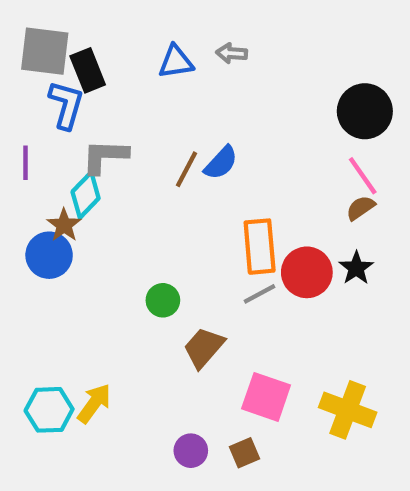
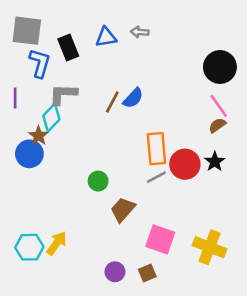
black rectangle: (88, 70) -> (68, 48), moved

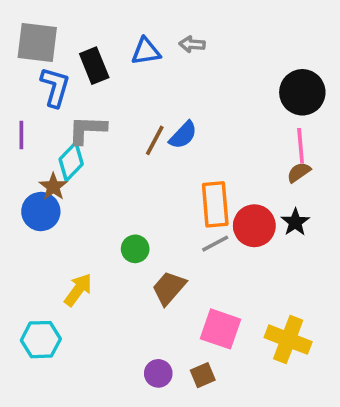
pink line: (219, 106) -> (301, 146), turned 30
yellow arrow: (57, 243) -> (78, 290), moved

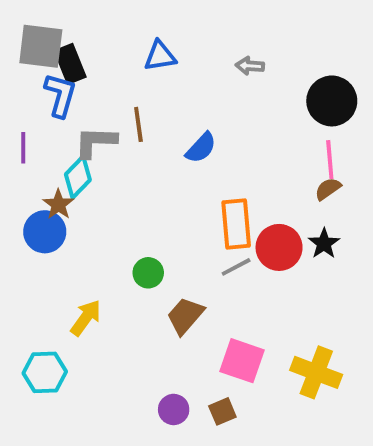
gray arrow: (192, 44) -> (250, 66), moved
black rectangle: (94, 66) -> (70, 64), moved
brown line: (155, 140) -> (138, 124), moved, turned -36

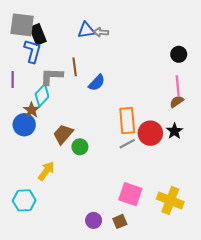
gray arrow: (250, 66) -> (101, 32), moved
black circle: (332, 101) -> (179, 54), size x0.6
blue semicircle: (201, 148) -> (97, 83), moved
brown trapezoid: (185, 316) -> (63, 134), moved

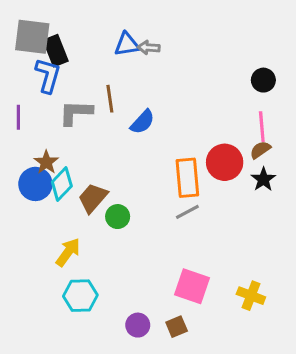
cyan diamond: (42, 95) -> (62, 184), moved
black star: (175, 131) -> (263, 179), moved
red circle: (150, 133) -> (225, 162), moved
cyan hexagon: (24, 200) -> (80, 296), moved
yellow cross: (170, 200) -> (251, 296), size x0.7

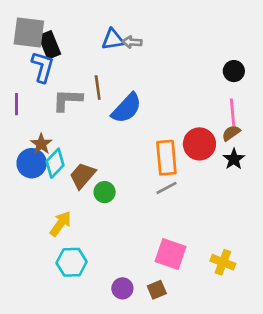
blue semicircle: (142, 122) -> (127, 108), size x1.4

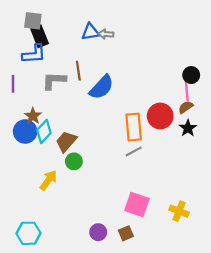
gray square: (29, 33) -> (33, 21), moved, size x0.7
blue L-shape: (43, 67) -> (34, 54), turned 70
black circle: (234, 71) -> (191, 75), moved
green circle: (105, 192) -> (74, 161), moved
cyan hexagon: (72, 262) -> (28, 233), moved

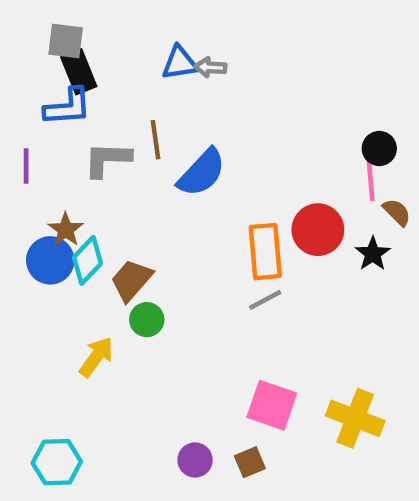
brown semicircle: (186, 107) -> (397, 212), moved, turned 80
yellow cross: (179, 211) -> (355, 418), size x1.4

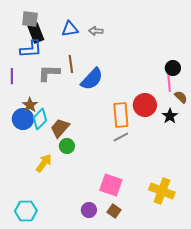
blue triangle: (180, 63) -> (70, 29), moved
pink square: (272, 405) -> (111, 185), moved
brown square: (250, 462) -> (114, 211), turned -32

